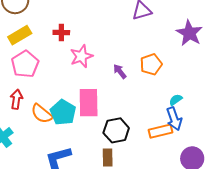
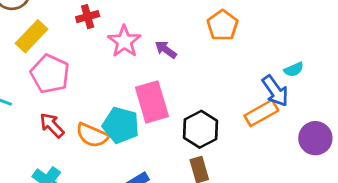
purple arrow: (120, 71) -> (166, 50), moved
red arrow: (16, 99) -> (52, 125), turned -36
cyan semicircle: (176, 100) -> (294, 69), moved, turned -152

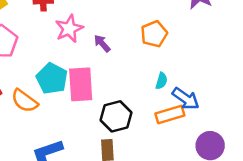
cyan semicircle: (294, 69) -> (161, 81), moved, turned -63
blue arrow: (275, 91) -> (186, 99), turned -32
cyan pentagon: (121, 125) -> (52, 79), moved

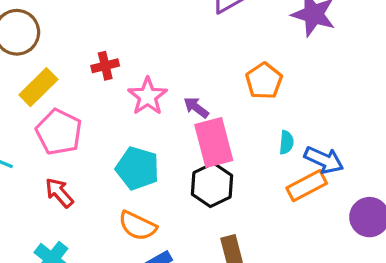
pink rectangle: (81, 84) -> (214, 142), moved
orange semicircle: (25, 101) -> (137, 226), moved
black hexagon: (116, 116) -> (212, 185), moved

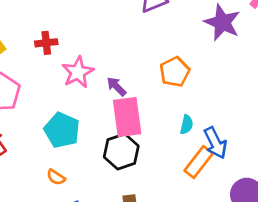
blue arrow: (324, 160) -> (215, 143), turned 32
orange rectangle: (307, 186) -> (199, 162), turned -32
orange semicircle: (137, 226) -> (56, 177), size x0.6

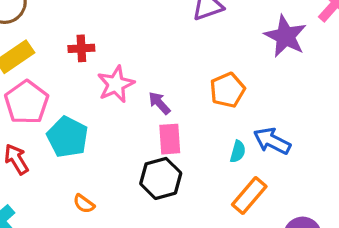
pink rectangle: (127, 117) -> (170, 139), size x0.7
cyan pentagon: (62, 130) -> (67, 137), moved
blue arrow: (215, 143) -> (272, 141), moved, turned 140

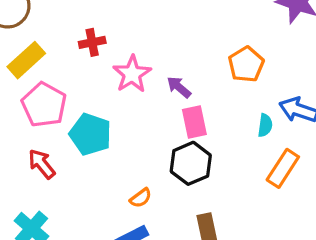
orange semicircle: (84, 204) -> (141, 198), moved, turned -65

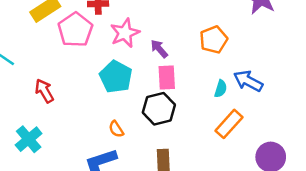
pink pentagon: (44, 105) -> (75, 30), moved
cyan pentagon: (90, 134) -> (116, 77), moved
orange semicircle: (141, 198) -> (116, 129), turned 84

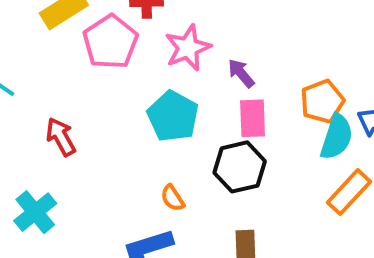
orange pentagon: (214, 40) -> (322, 101), moved
cyan semicircle: (221, 89) -> (337, 137), size x1.6

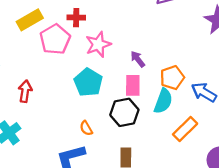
purple arrow: (241, 73) -> (138, 59), moved
red arrow: (61, 137) -> (25, 91), turned 35
cyan semicircle: (337, 137) -> (163, 101), moved

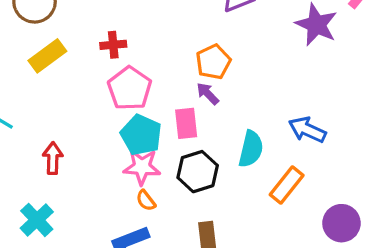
pink pentagon: (55, 39) -> (130, 88), moved
pink star: (98, 44) -> (142, 167), moved, turned 30
orange pentagon: (172, 78) -> (213, 62), moved
pink rectangle: (133, 85) -> (186, 123), moved

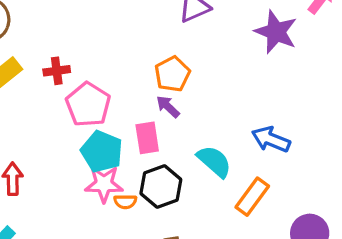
red cross: (113, 45) -> (57, 71), moved
cyan semicircle: (251, 149) -> (214, 161), turned -60
orange semicircle: (146, 200) -> (125, 202), moved, turned -50

